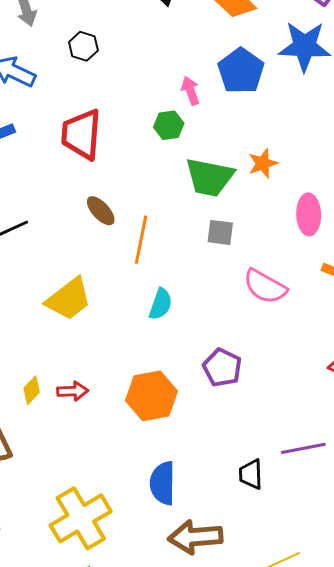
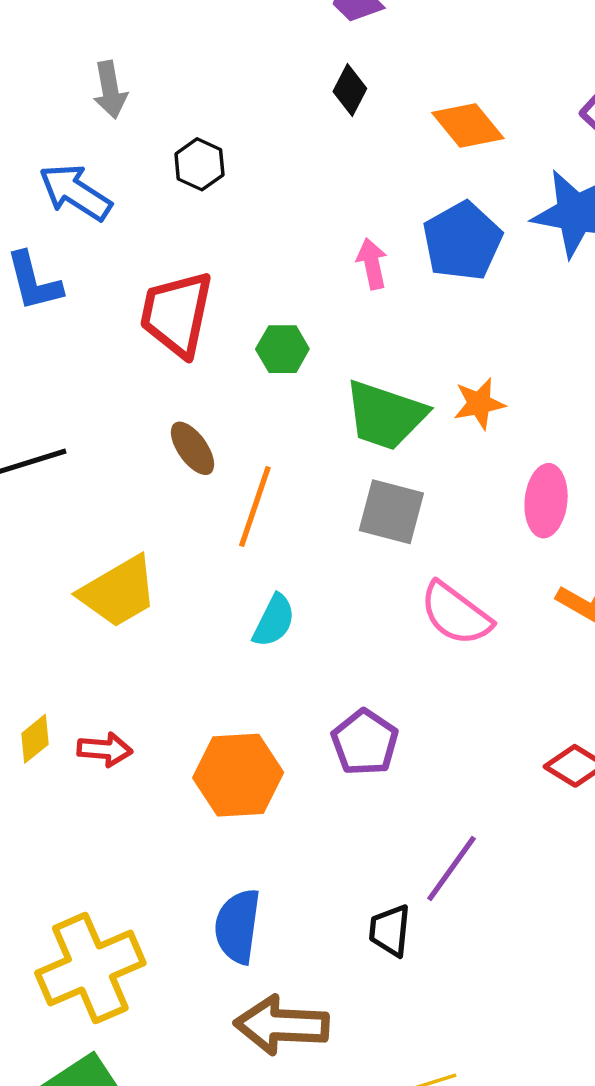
green hexagon: (169, 125) -> (282, 349), moved
gray square: (220, 232) -> (391, 512), size x1.4
purple line: (303, 448) -> (451, 869), moved, turned -51

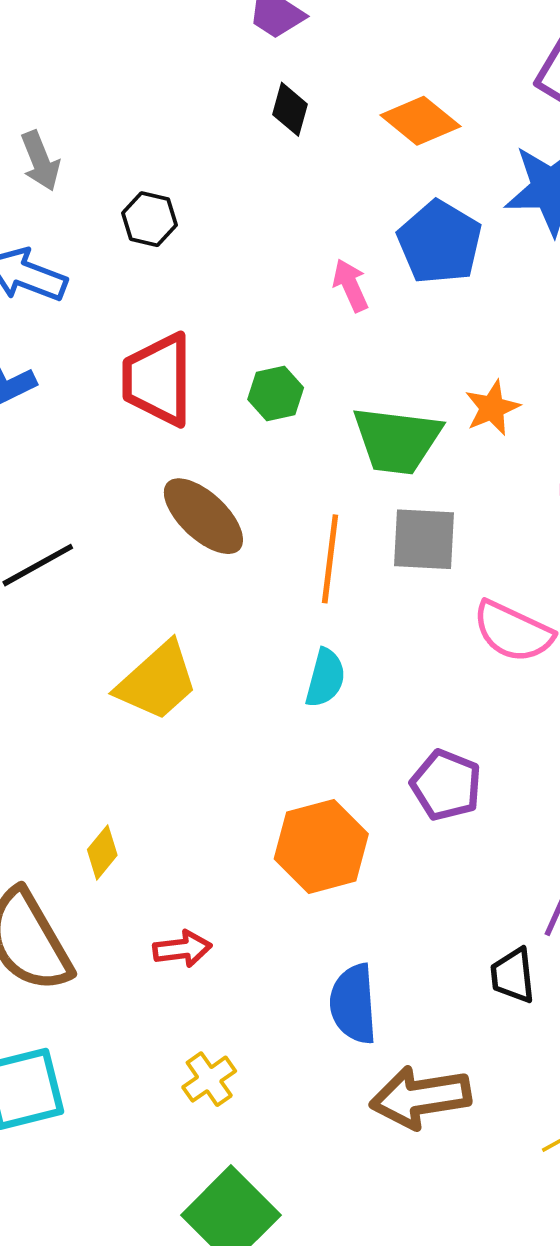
brown ellipse: (193, 448) -> (203, 516), size x1.5
orange line: (255, 507) -> (330, 559), moved
red arrow: (105, 749) -> (182, 949), moved
yellow cross: (90, 968) -> (209, 1079), size x0.5

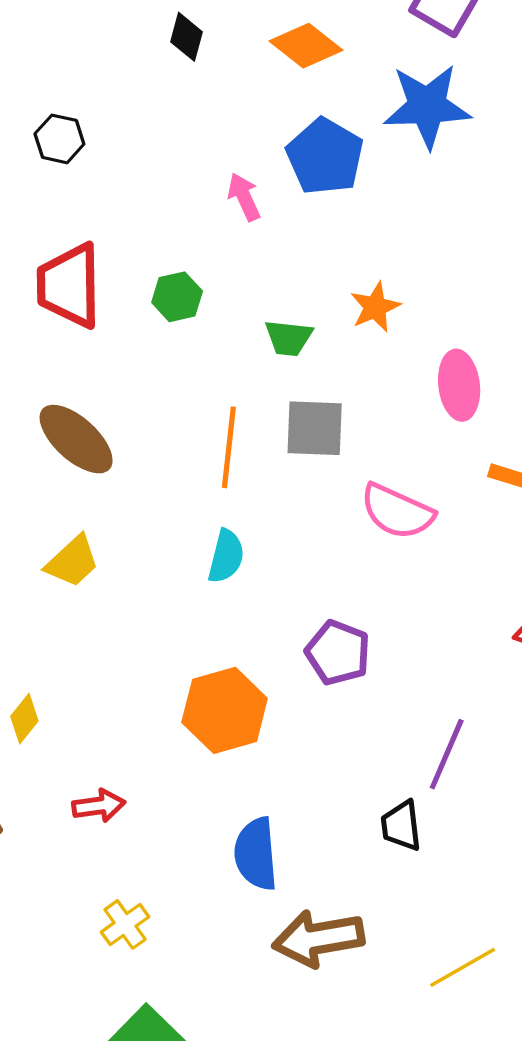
green trapezoid: (397, 440) -> (289, 338), size x0.6
brown ellipse: (203, 516) -> (76, 439), moved
yellow trapezoid: (157, 681) -> (72, 561), size x0.7

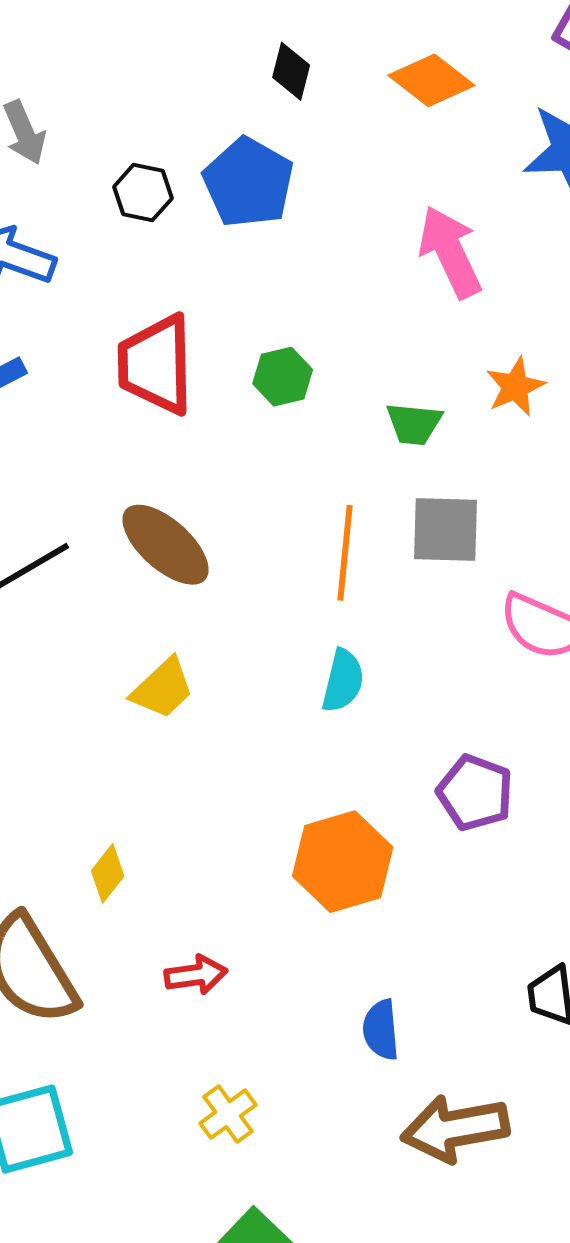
blue pentagon: (325, 156) -> (248, 183), moved
pink arrow: (244, 197) -> (450, 252), moved, size x1.6
blue semicircle: (256, 854) -> (381, 1030), size x0.7

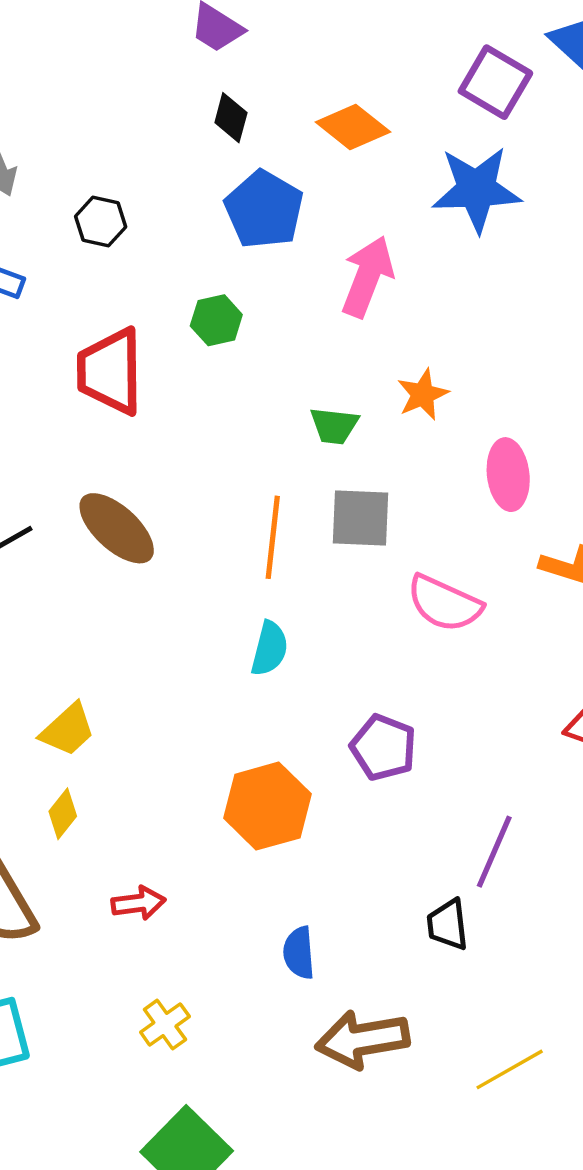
blue pentagon: (248, 183) -> (264, 210), moved
pink arrow: (450, 252) -> (367, 277), turned 46
green hexagon: (283, 377) -> (216, 320), moved
yellow trapezoid: (163, 688) -> (68, 730), moved

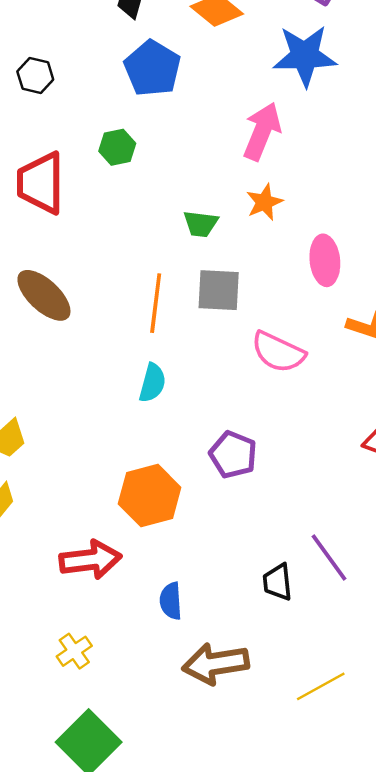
pink arrow: (367, 277) -> (262, 131), moved
purple line: (494, 852) -> (329, 557), moved, turned -60
red arrow: (138, 903) -> (90, 560), moved, size x1.6

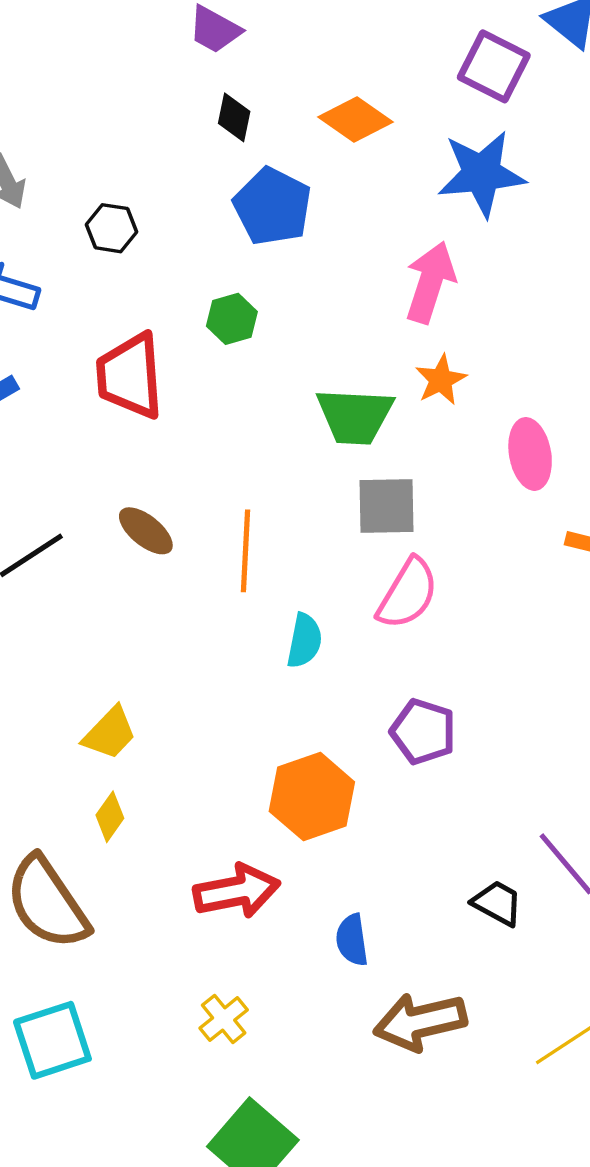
green trapezoid: (201, 224) -> (355, 416), size x1.6
brown ellipse: (44, 295) -> (146, 531), size x0.7
orange line: (156, 303) -> (245, 551), moved
pink semicircle: (278, 352) -> (408, 594), moved, turned -80
black trapezoid: (278, 582) -> (497, 903), turned 129

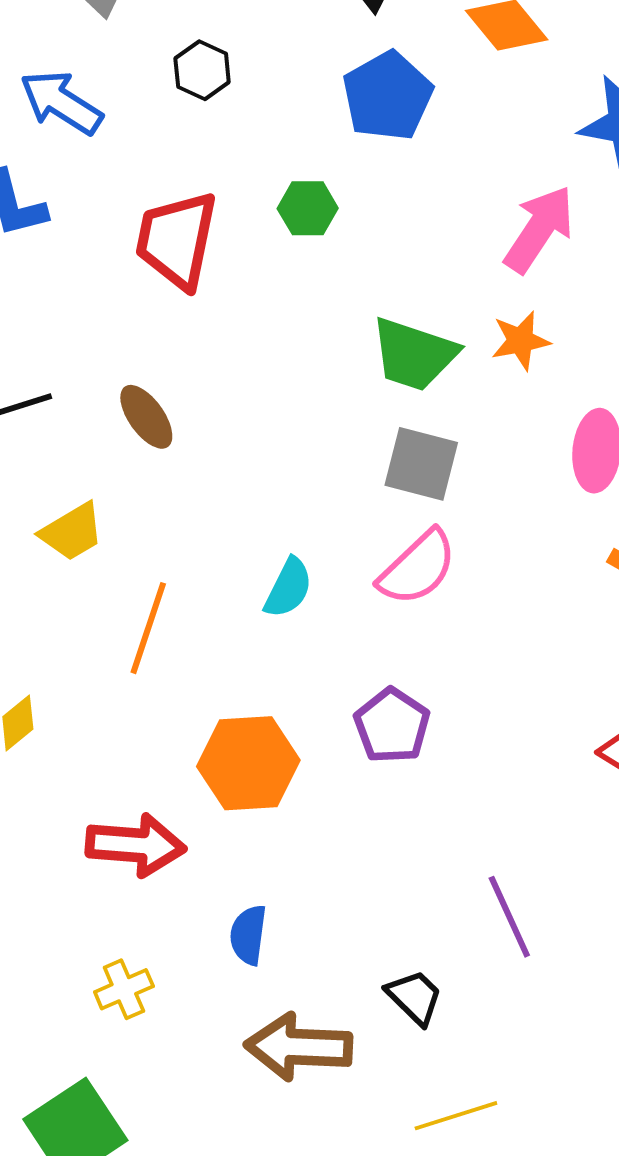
orange line: (245, 551) -> (148, 628), moved
yellow trapezoid: (110, 733) -> (72, 532), moved
black trapezoid: (497, 903) -> (415, 997), moved
yellow cross: (224, 1019) -> (124, 989), moved

